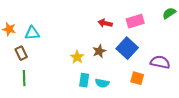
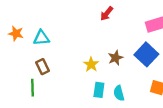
red arrow: (105, 23) -> (107, 14), moved, turned -64
brown rectangle: (21, 53) -> (42, 67), moved
cyan semicircle: (102, 83) -> (119, 93), turned 64

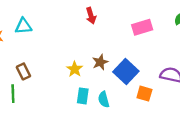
red arrow: (107, 14) -> (91, 16), turned -56
cyan triangle: (41, 38) -> (23, 26), moved
blue square: (146, 54) -> (126, 71), moved

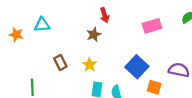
brown star: (100, 62) -> (94, 34), moved
brown rectangle: (23, 71) -> (60, 62), moved

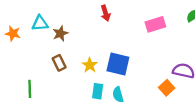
brown star: (94, 34) -> (60, 33), moved
blue square: (137, 67) -> (118, 64), moved, turned -30
orange square: (154, 87) -> (167, 88), moved, turned 32

